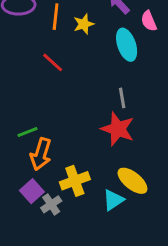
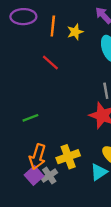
orange arrow: (41, 154) -> (37, 157), moved
purple square: (32, 191) -> (34, 176), moved

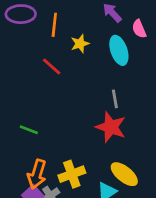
yellow star: (75, 32) -> (80, 44), moved
green line: (30, 118) -> (29, 130), turned 42

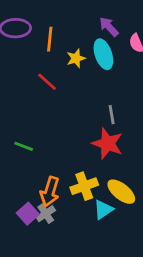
cyan ellipse: (119, 50) -> (103, 54), moved
orange arrow: (37, 174) -> (50, 192), moved
yellow cross: (72, 174) -> (84, 186), moved

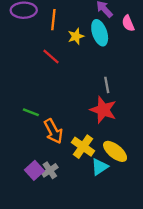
yellow cross: (84, 186) -> (83, 147), turned -35
orange arrow: (50, 192) -> (53, 131), moved, turned -45

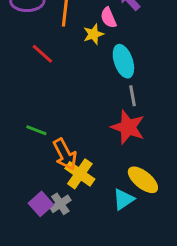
pink semicircle: (128, 23) -> (108, 18), moved
cyan ellipse: (100, 33) -> (123, 61), moved
red line: (51, 56) -> (42, 54), moved
yellow cross: (83, 147) -> (80, 174), moved

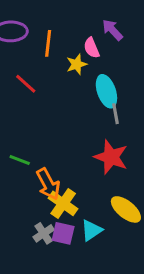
gray line: (132, 96) -> (115, 114), moved
cyan triangle: (123, 199) -> (92, 230), moved
purple square: (41, 204) -> (63, 233), moved, turned -35

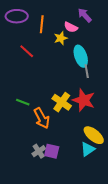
pink semicircle: (92, 48) -> (71, 27), turned -40
yellow cross: (63, 203) -> (62, 102), moved
cyan triangle: (92, 230) -> (88, 149), moved

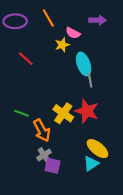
purple arrow: (85, 15) -> (98, 20), moved, turned 133
orange line: (42, 24) -> (48, 18), moved, turned -36
gray cross: (39, 151) -> (44, 155), moved

